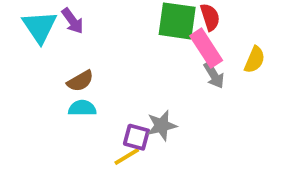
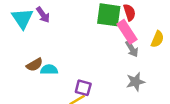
brown semicircle: (80, 81) -> (35, 65), moved
gray star: (162, 126) -> (136, 82), moved

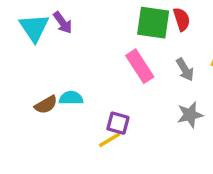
pink rectangle: (127, 32) -> (140, 66), moved
brown semicircle: (35, 65) -> (46, 105), moved

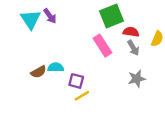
red semicircle: (182, 19) -> (131, 32), moved, turned -63
green square: (153, 23) -> (112, 16), turned -30
purple square: (118, 123) -> (76, 81), moved

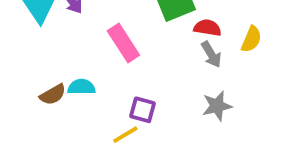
pink rectangle: (102, 46) -> (123, 43), moved
purple square: (76, 81) -> (143, 110), moved

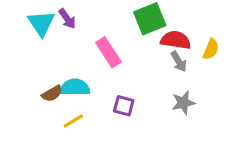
red semicircle: (207, 28) -> (176, 40), size x1.4
cyan semicircle: (81, 87) -> (75, 87), size x1.4
yellow line: (125, 135) -> (73, 121), moved

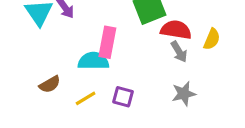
pink rectangle: (108, 52) -> (107, 42), turned 44
cyan semicircle: (75, 87) -> (93, 61), moved
yellow line: (73, 121) -> (86, 98), moved

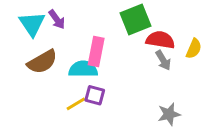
brown semicircle: (50, 84) -> (42, 62), moved, size x1.5
gray star: (184, 94) -> (169, 114), moved
purple square: (123, 97) -> (95, 95), moved

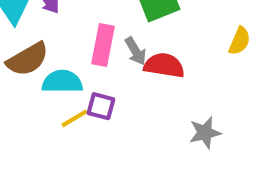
red semicircle: (160, 40) -> (164, 65), moved
gray arrow: (163, 60) -> (136, 51), moved
cyan semicircle: (83, 69) -> (62, 82), moved

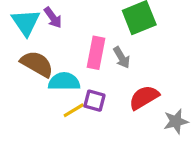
brown semicircle: (28, 59) -> (37, 64), turned -120
red semicircle: (164, 65) -> (144, 97), moved, turned -40

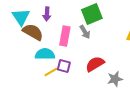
purple arrow: (53, 18) -> (47, 14), moved, turned 40
gray arrow: (122, 58) -> (85, 32), moved
brown semicircle: (37, 64) -> (33, 32), moved

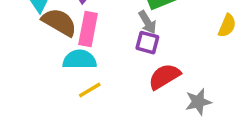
pink rectangle: (65, 36) -> (88, 29), moved
purple square: (64, 66) -> (147, 43), moved

